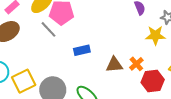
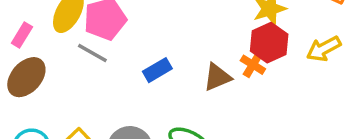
red hexagon: (153, 81) -> (269, 43), moved

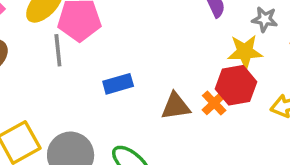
gray line: (92, 53) -> (58, 50), turned 40

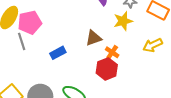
red hexagon: (236, 85) -> (107, 69), moved
brown triangle: (176, 106) -> (94, 38), moved

